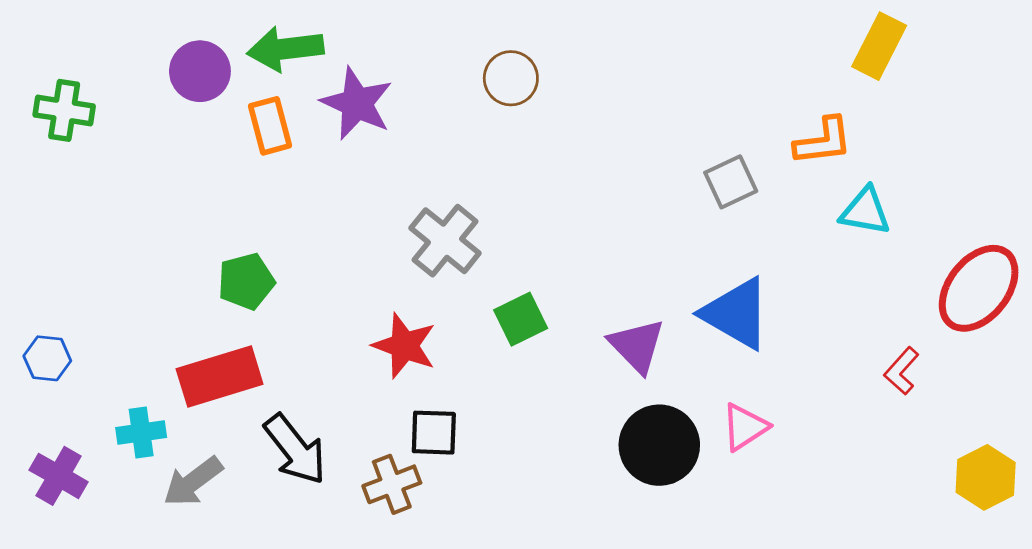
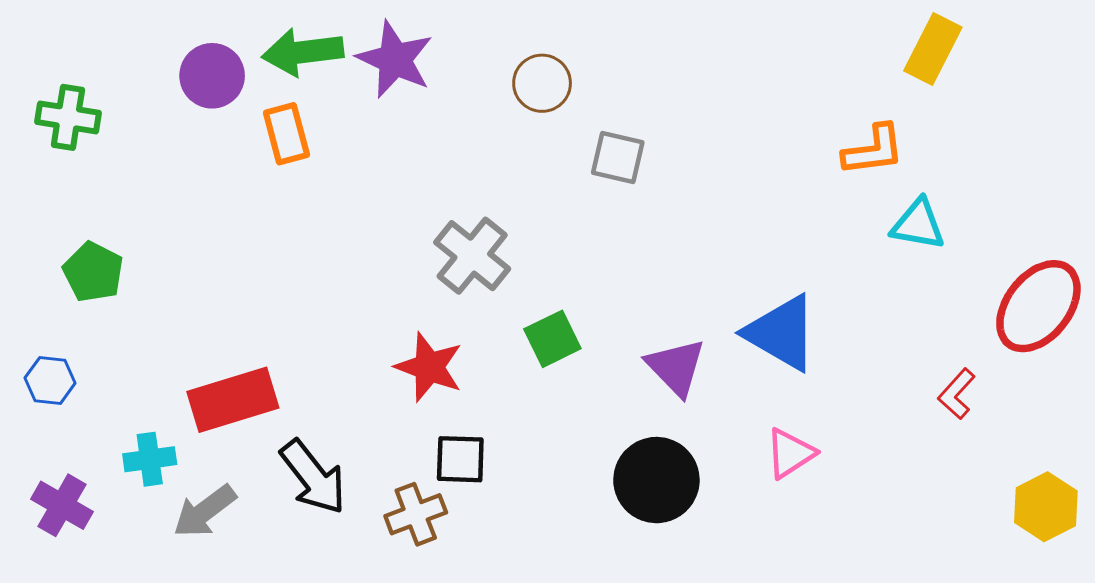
purple star: (357, 103) -> (395, 59), moved
gray square: (731, 182) -> (618, 158), moved, turned 38
green pentagon: (246, 281) -> (93, 272), moved, turned -30
black circle: (659, 445) -> (656, 480), moved

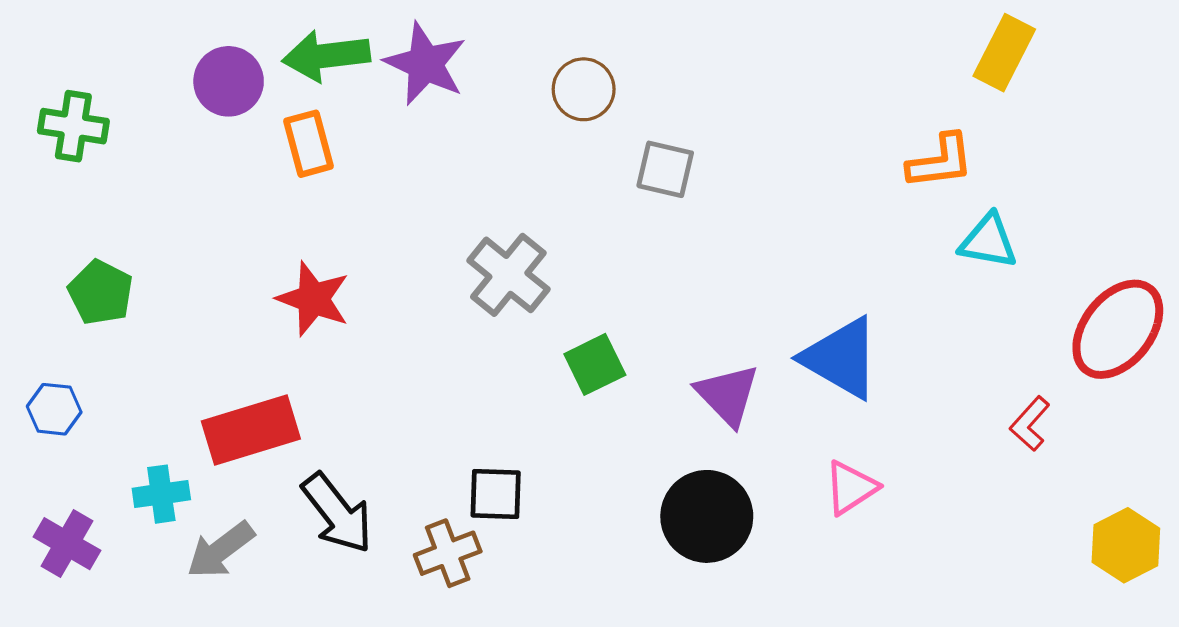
red star: (429, 367) -> (313, 299), moved

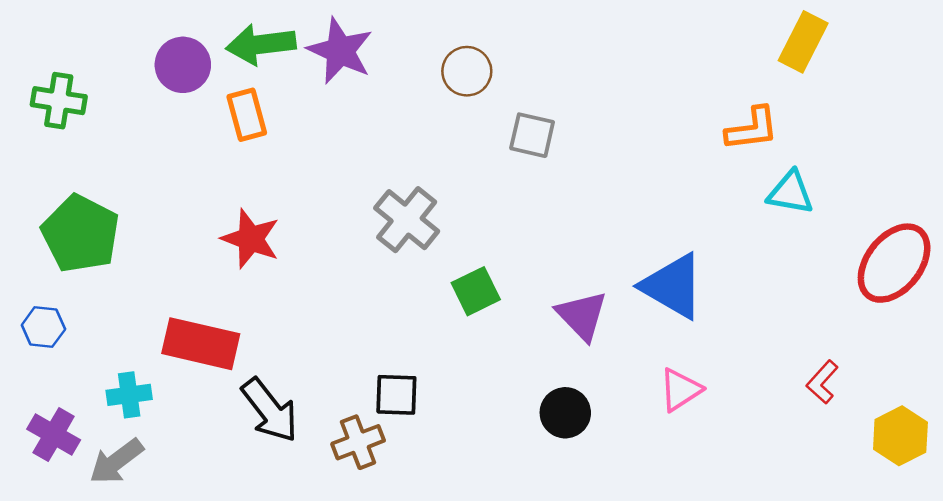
green pentagon: (101, 292) -> (80, 234), size x1.5
red L-shape: (1030, 424) -> (822, 382), moved
red rectangle: (251, 430) -> (201, 344), turned 30
black circle: (707, 516) -> (565, 413), size x0.7
gray arrow: (221, 550) -> (116, 461), moved

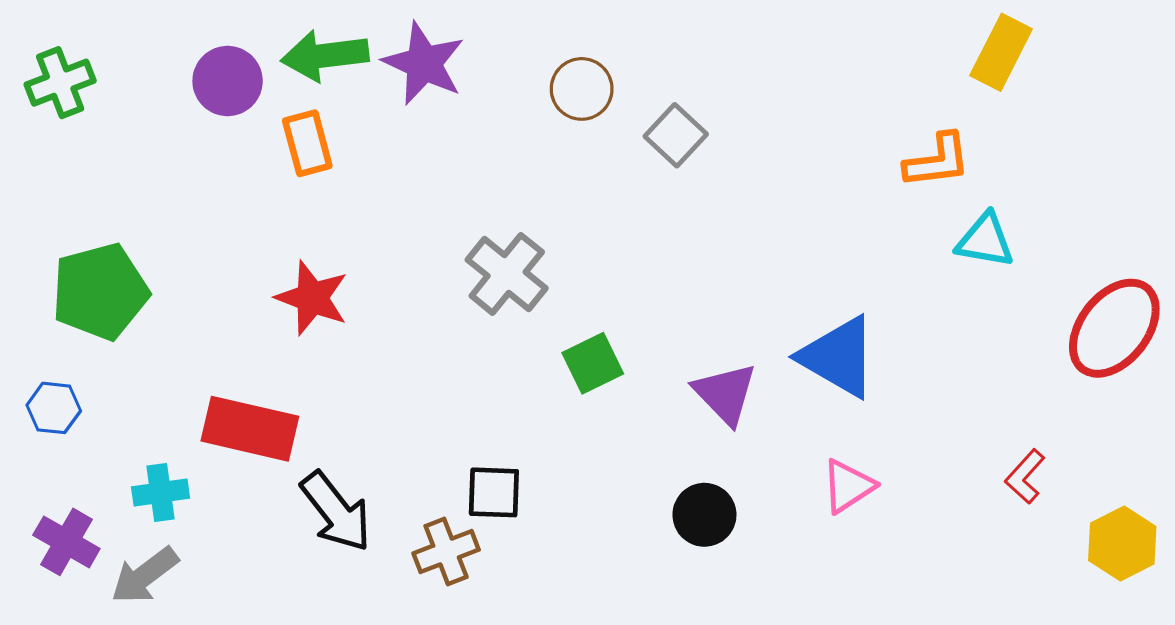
green cross: (59, 101) -> (60, 83), moved, turned -30
gray square: (532, 135) -> (676, 135), moved, turned 30
green pentagon: (80, 234) -> (100, 292), turned 30

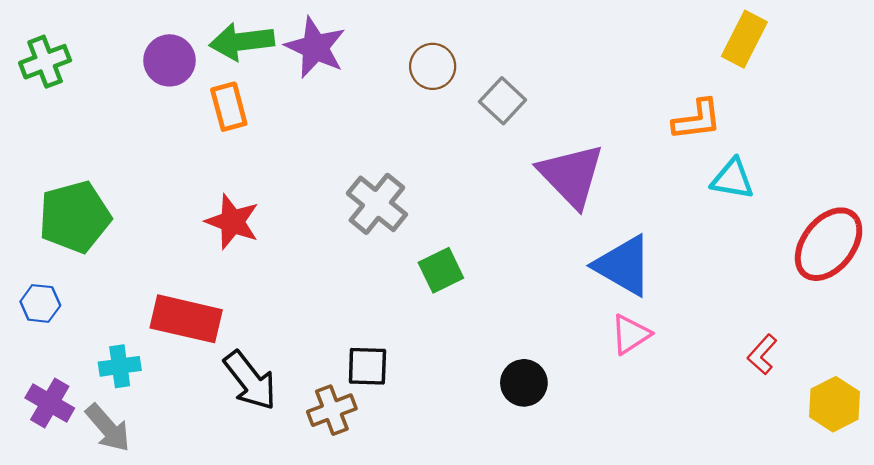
purple triangle: (725, 394) -> (571, 175), moved, size x1.4
pink triangle: (848, 486) -> (631, 334), moved
gray arrow: (145, 575) -> (108, 428), turned -94

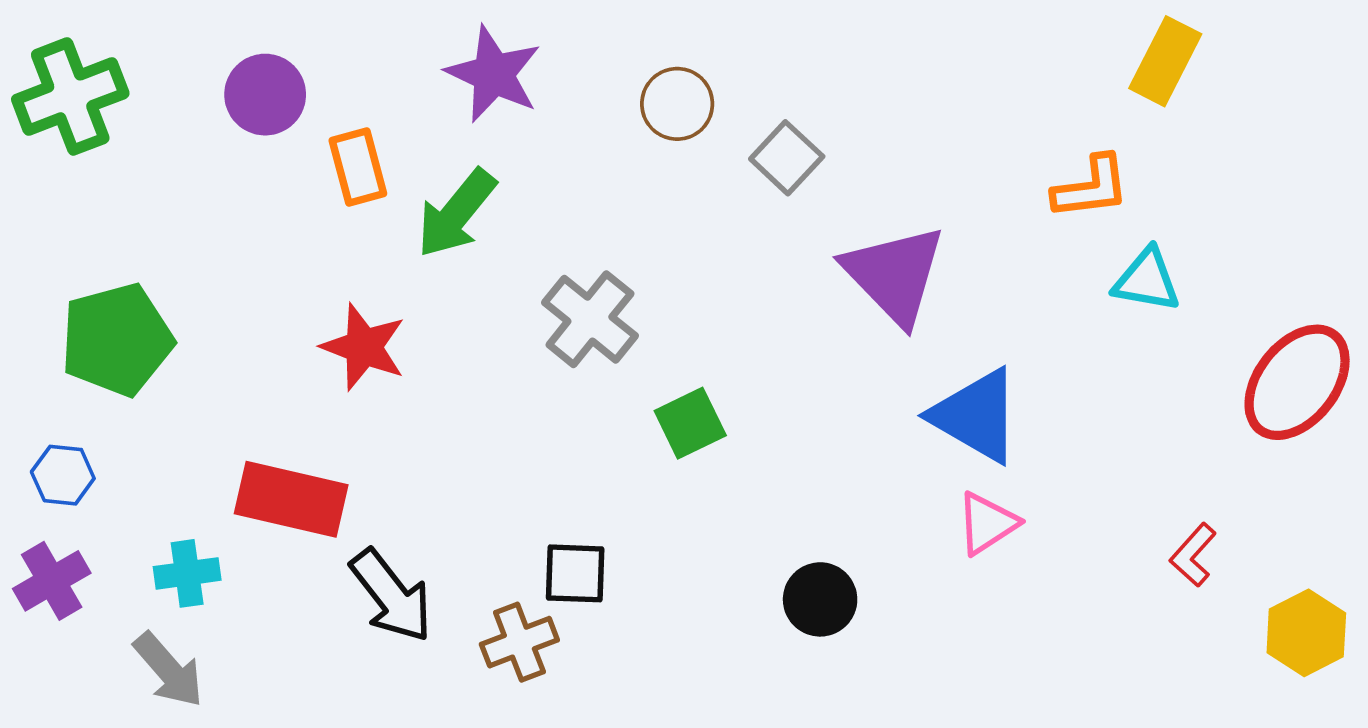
green arrow: (242, 41) -> (456, 213), moved, turned -44
green cross: (45, 62) -> (70, 96), size x1.4
purple cross: (50, 403) -> (52, 581), moved, turned 30

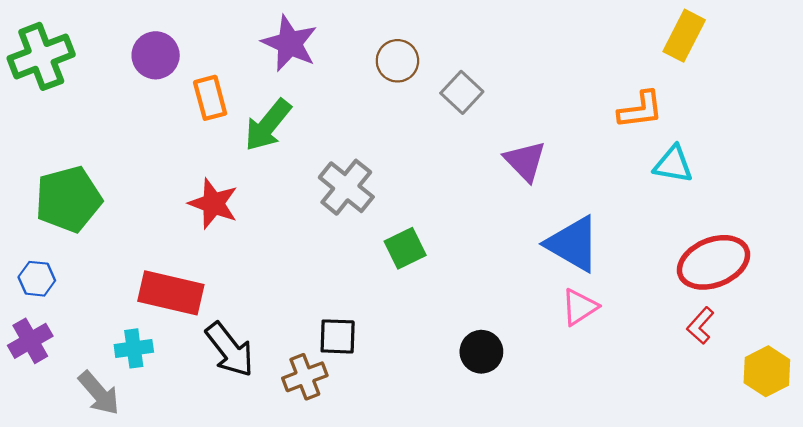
purple triangle: (894, 275) -> (525, 161), size x0.7
red ellipse: (1297, 382) -> (714, 262), moved, turned 30
cyan cross: (187, 573) -> (134, 348), moved

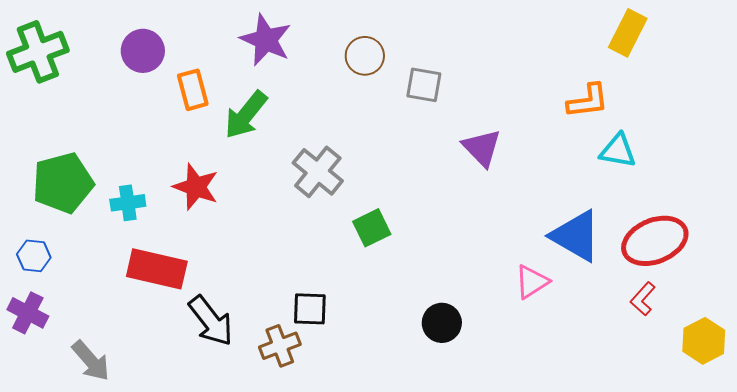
gray square: (462, 92) -> (424, 85), turned -33
blue triangle: (573, 244) -> (576, 236), moved
purple cross: (30, 341) -> (28, 313), turned -33
cyan cross: (134, 348) -> (128, 203), moved

